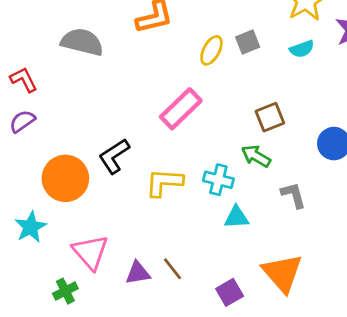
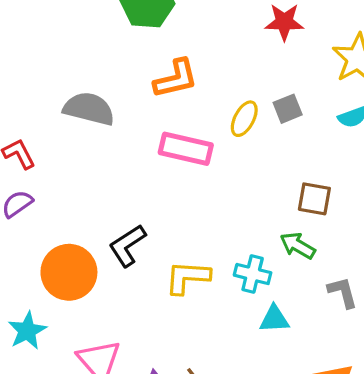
pink rectangle: (181, 109) -> (186, 149), moved, turned 57
brown square: (270, 117) -> (314, 199), turned 32

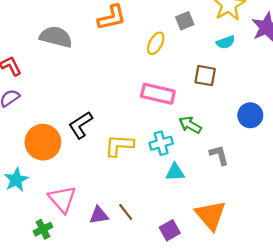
gray square: (288, 109) -> (185, 21), moved
pink rectangle: (186, 149) -> (158, 94), moved
brown square: (314, 199) -> (205, 76), moved
cyan cross: (253, 274) -> (161, 143), turned -30

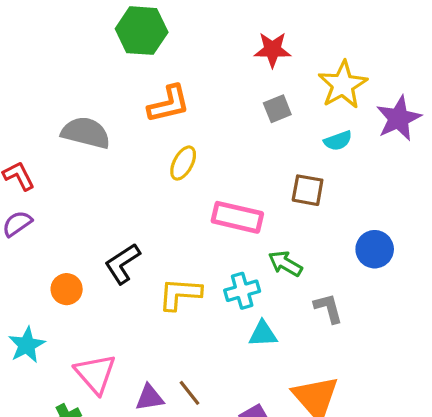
yellow ellipse: (156, 43) -> (183, 163), moved
orange circle: (43, 142) -> (67, 289), size x0.6

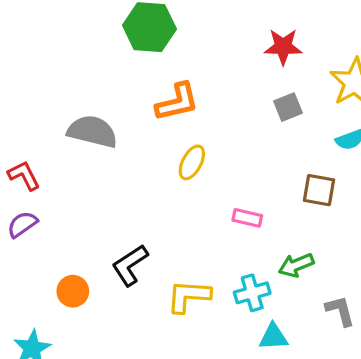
pink rectangle: (237, 217) -> (247, 218), size x0.6
green arrow: (285, 264) -> (296, 265), turned -52

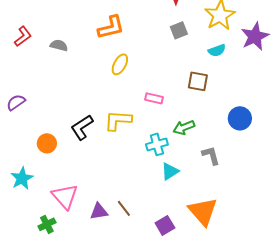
gray semicircle: (92, 131) -> (59, 45), size x0.6
red L-shape: (24, 175) -> (23, 36), moved, turned 80
yellow L-shape: (189, 296) -> (118, 120), moved
cyan triangle: (273, 337) -> (170, 171), turned -30

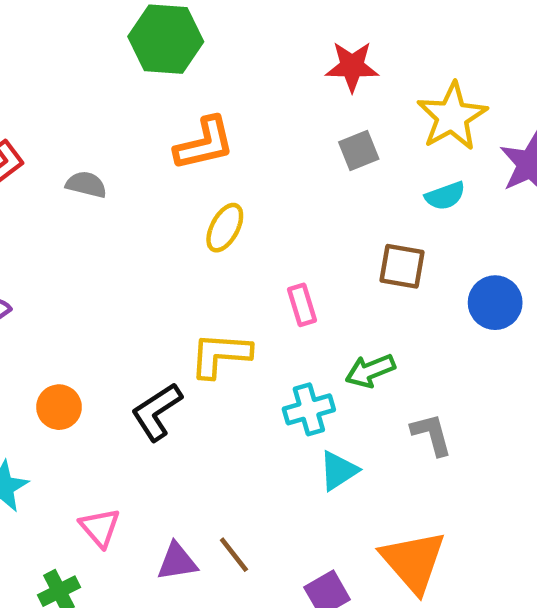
pink rectangle: (154, 98) -> (302, 305), turned 60
blue circle: (240, 118) -> (495, 303), moved
black L-shape: (82, 127) -> (157, 412), moved
pink triangle: (65, 196) -> (100, 527), size x0.7

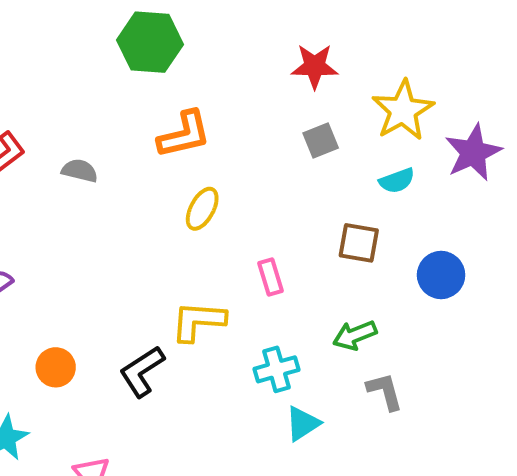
green arrow: (370, 371) -> (355, 335), moved

